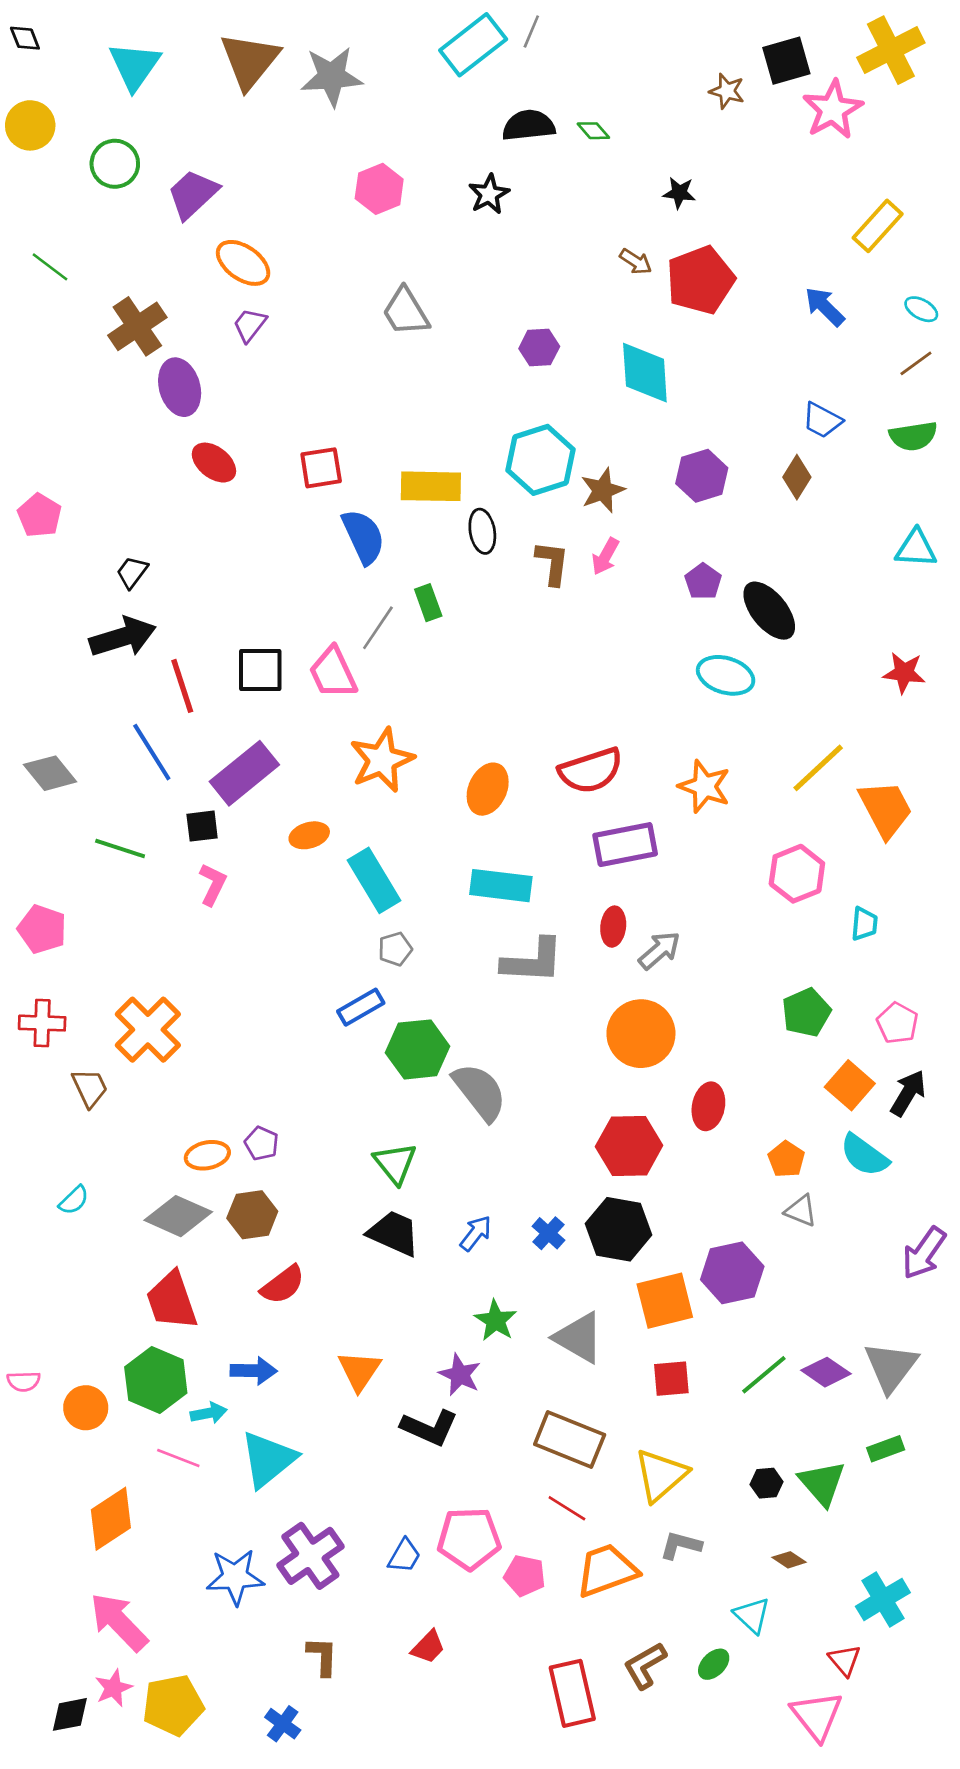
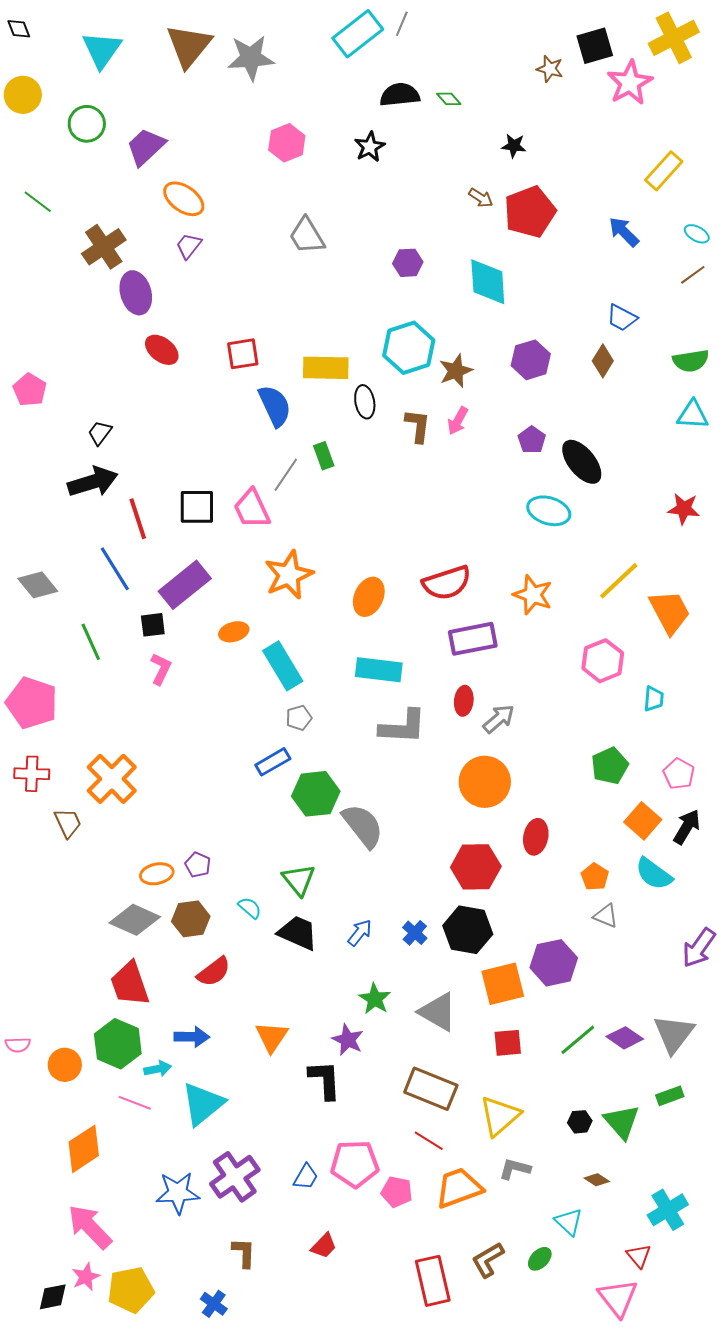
green semicircle: (913, 436) -> (691, 361), moved
green line: (120, 849) -> (91, 642), turned 48
pink pentagon: (42, 929) -> (32, 703), size x1.4
cyan semicircle: (74, 1200) -> (250, 908), moved, turned -95
black L-shape: (429, 1428) -> (325, 1080), turned -117

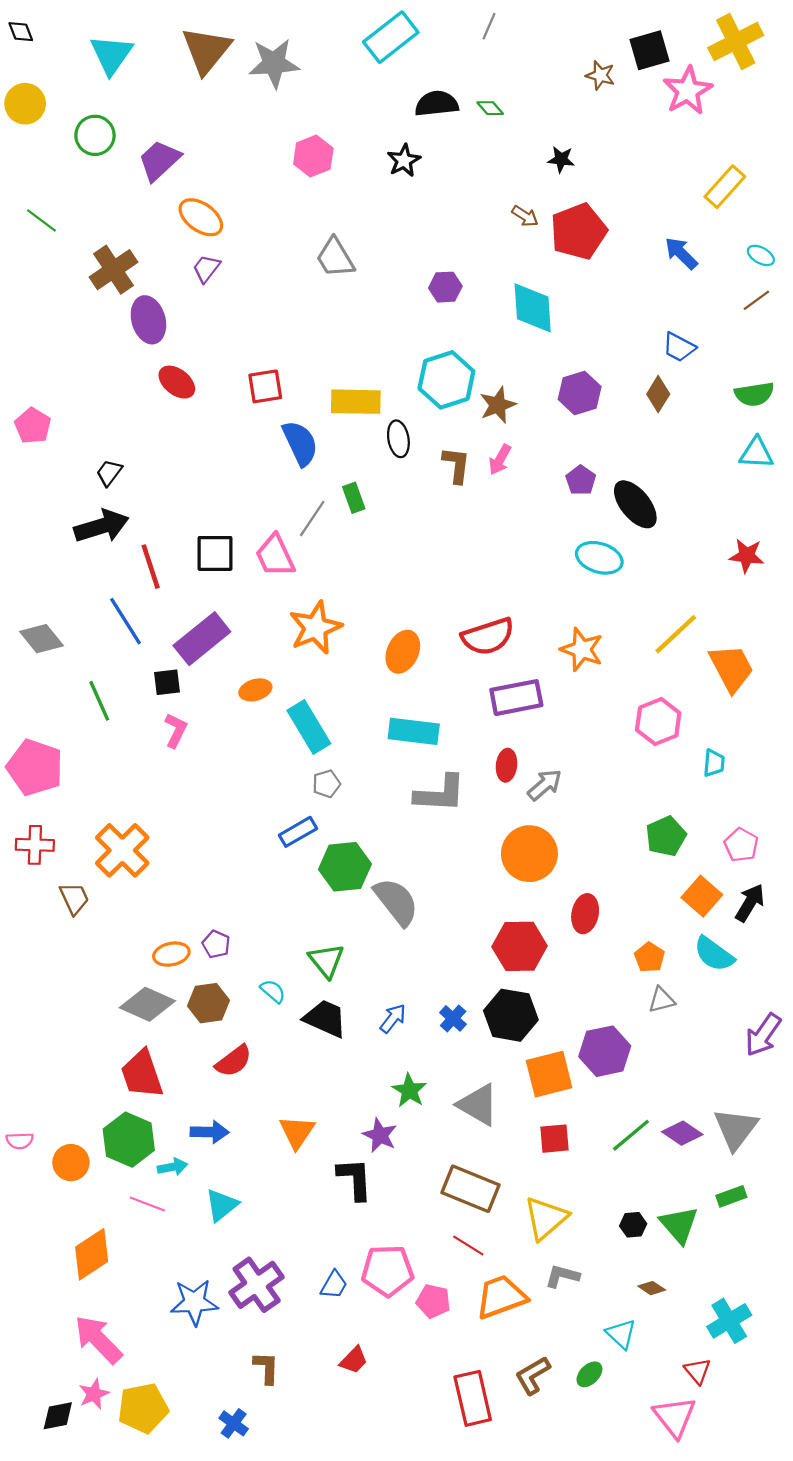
gray line: (402, 24) -> (489, 26), moved
gray triangle: (606, 916) -> (662, 1000), turned -36
cyan triangle: (203, 1104) -> (222, 1205), size x0.7

